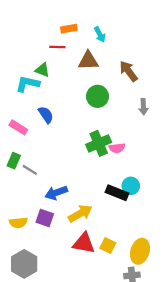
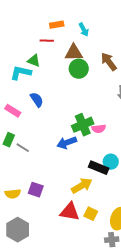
green circle: (98, 96) -> (79, 69), moved
blue arrow: (56, 193) -> (67, 143), moved
yellow arrow: (80, 213) -> (82, 186), moved

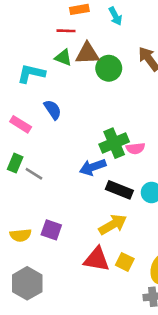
brown triangle: (74, 53) -> (87, 54), moved
green triangle: (34, 61) -> (63, 58), moved
black rectangle: (99, 168) -> (119, 190), moved

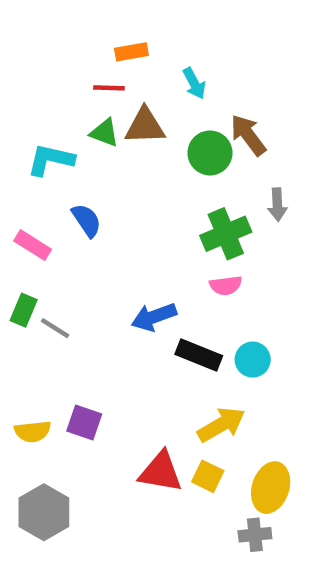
cyan arrow: (115, 16) -> (194, 83), moved
green circle: (109, 68) -> (210, 153), moved
green cross: (114, 143) -> (226, 234), moved
yellow arrow: (113, 225) -> (221, 425), moved

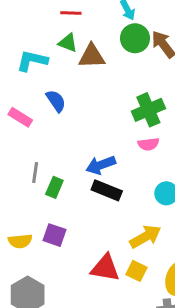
brown triangle: (145, 126) -> (92, 56), moved
green circle: (210, 153) -> (135, 38), moved
green rectangle: (24, 310) -> (54, 187), moved
gray line: (55, 328) -> (35, 172), turned 66
black rectangle: (199, 355) -> (107, 190), moved

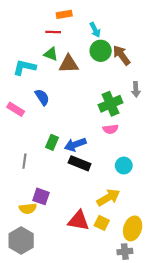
gray line: (35, 172) -> (24, 161), moved
green rectangle: (54, 187) -> (52, 142), moved
yellow semicircle: (20, 241) -> (28, 209), moved

